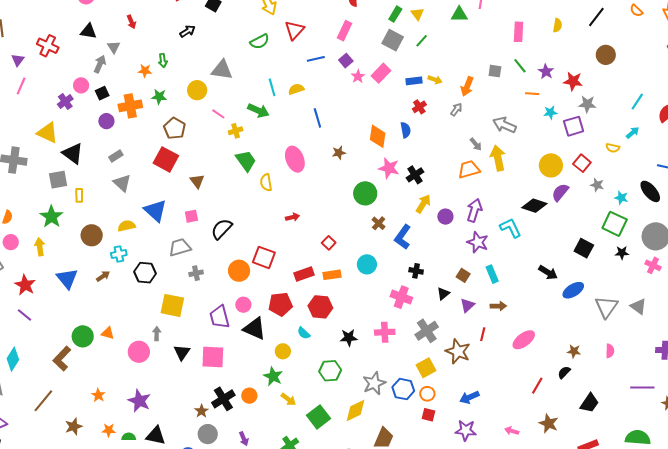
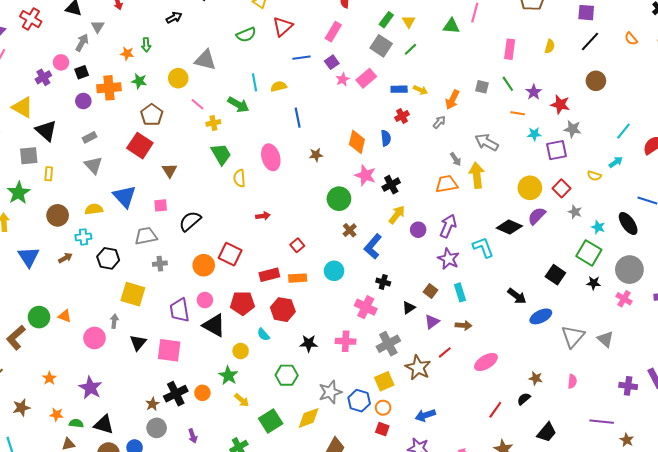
red line: (483, 334) -> (445, 352), turned 32

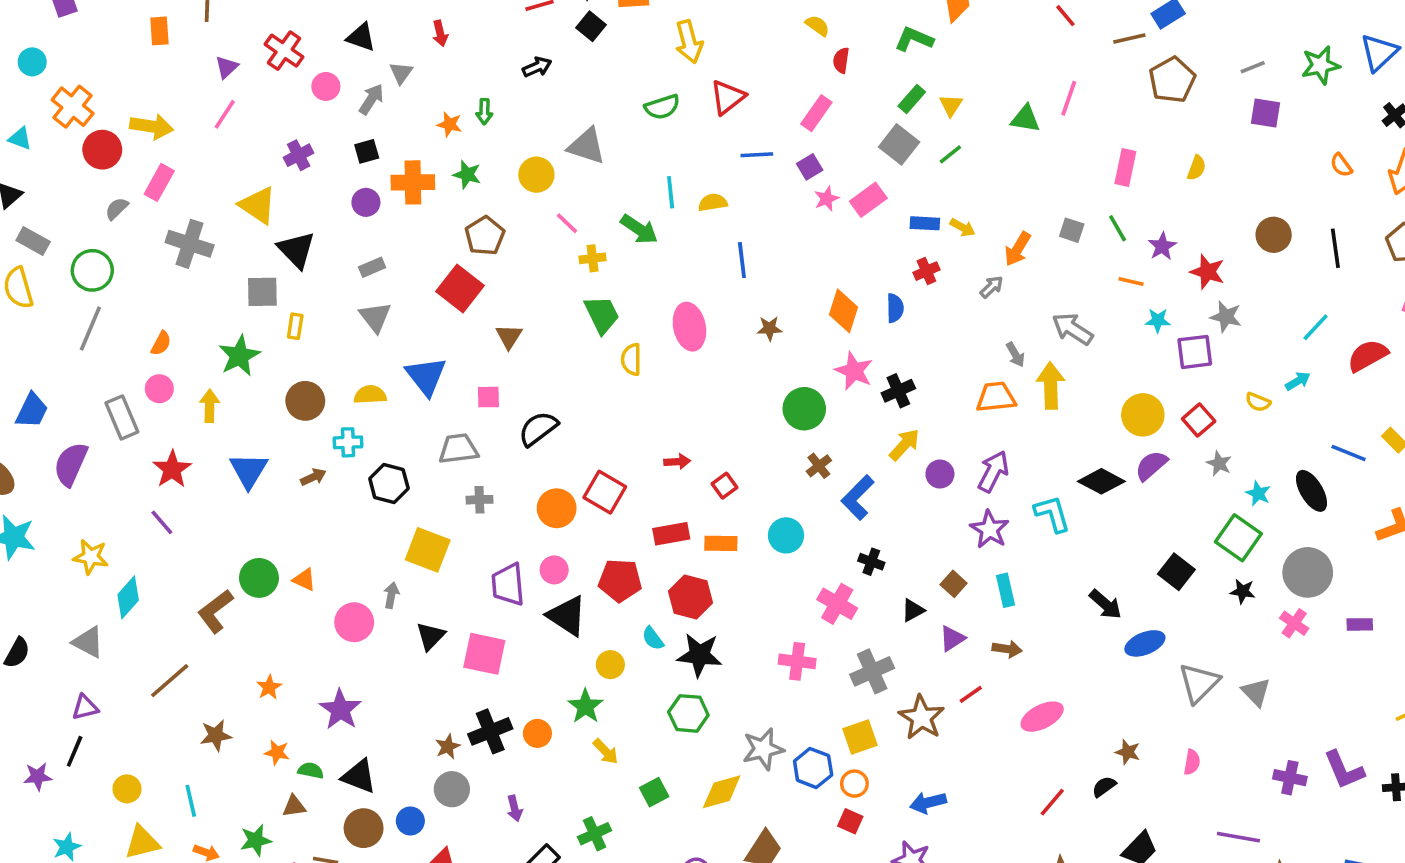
black line: (590, 42) -> (1335, 248), moved, turned -55
pink circle: (61, 62) -> (326, 86), moved
red arrow: (263, 216) -> (677, 462), moved
black star: (309, 343) -> (700, 655), moved, size x1.4
green square: (271, 421) -> (654, 792), size x0.7

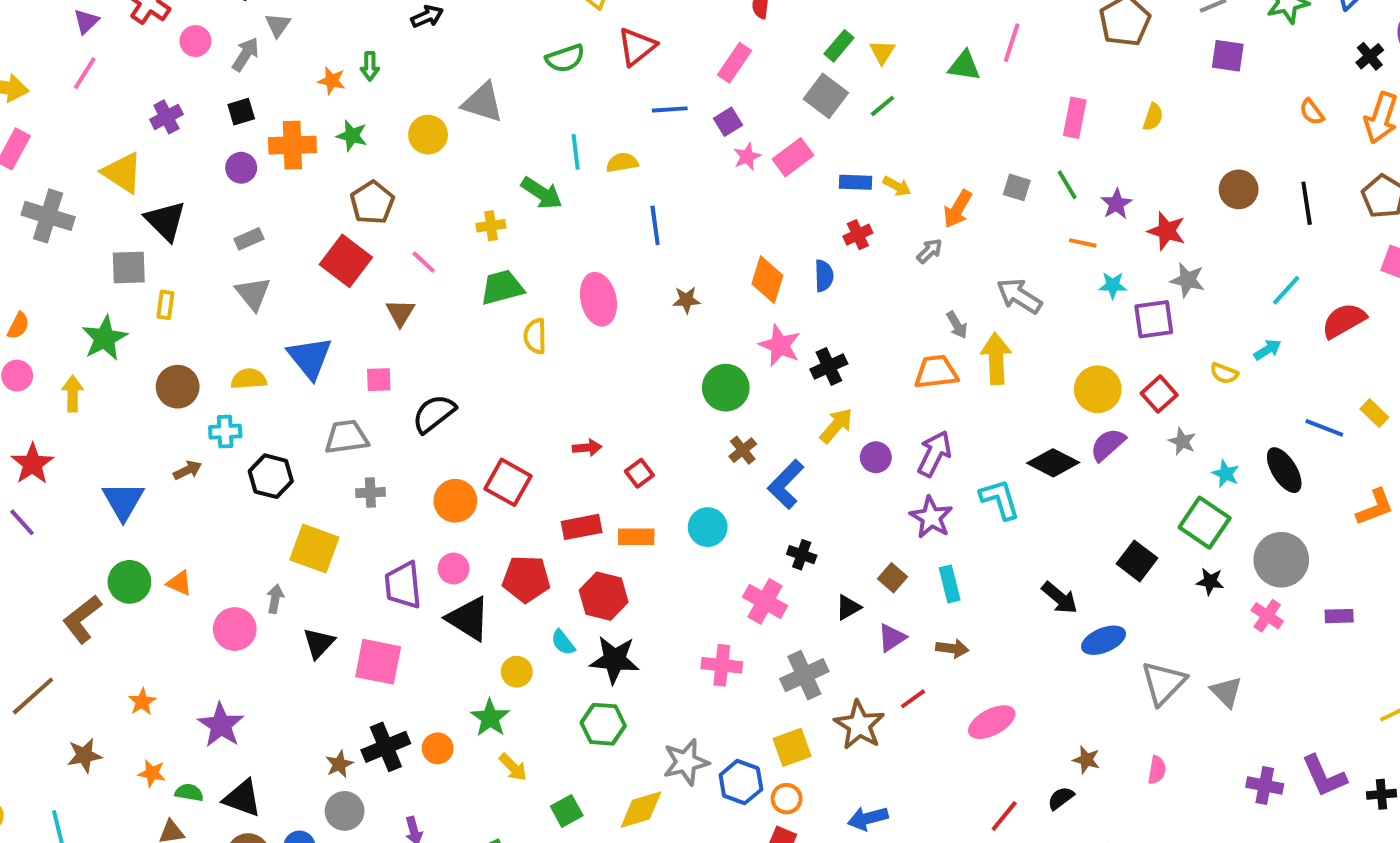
pink line: (567, 223) -> (424, 262), moved
green trapezoid: (602, 315) -> (502, 287), turned -78
blue triangle: (249, 470) -> (123, 501), moved

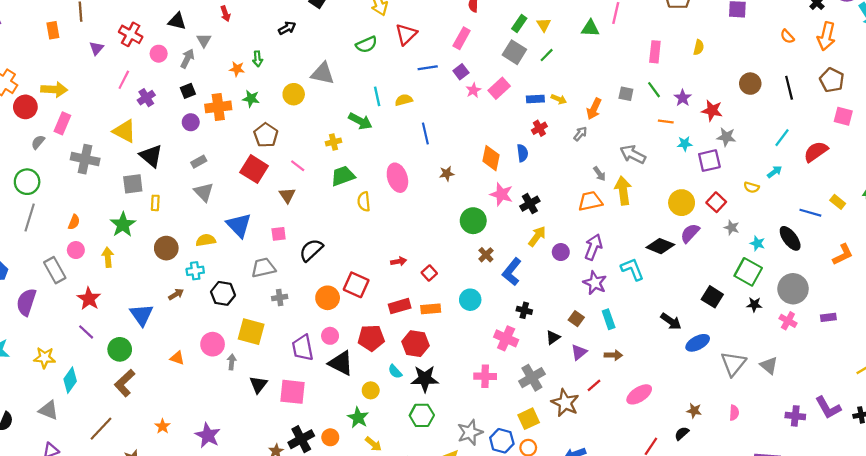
pink line: (85, 73) -> (124, 80), moved
green circle: (129, 582) -> (120, 349), moved
pink circle: (235, 629) -> (213, 344), moved

